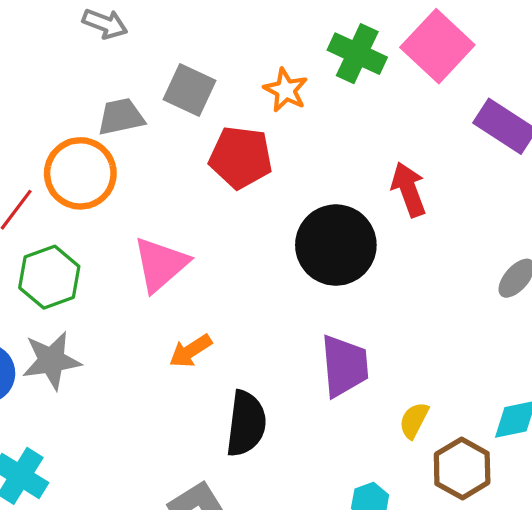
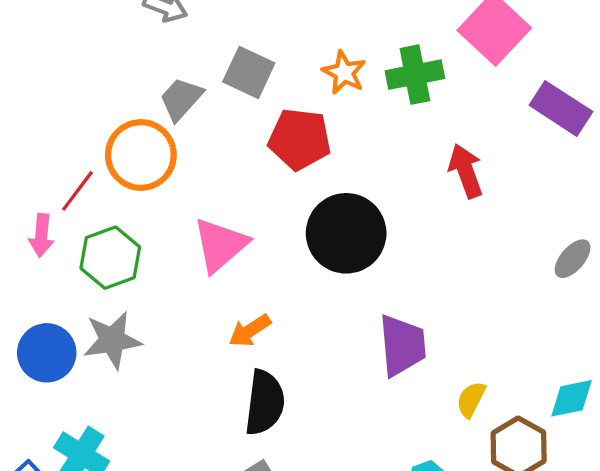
green cross: (357, 54) -> (415, 75), moved, turned -36
gray trapezoid: (121, 117) -> (181, 99), turned -36
black circle: (336, 245) -> (346, 233), moved
black semicircle: (246, 424) -> (265, 403), moved

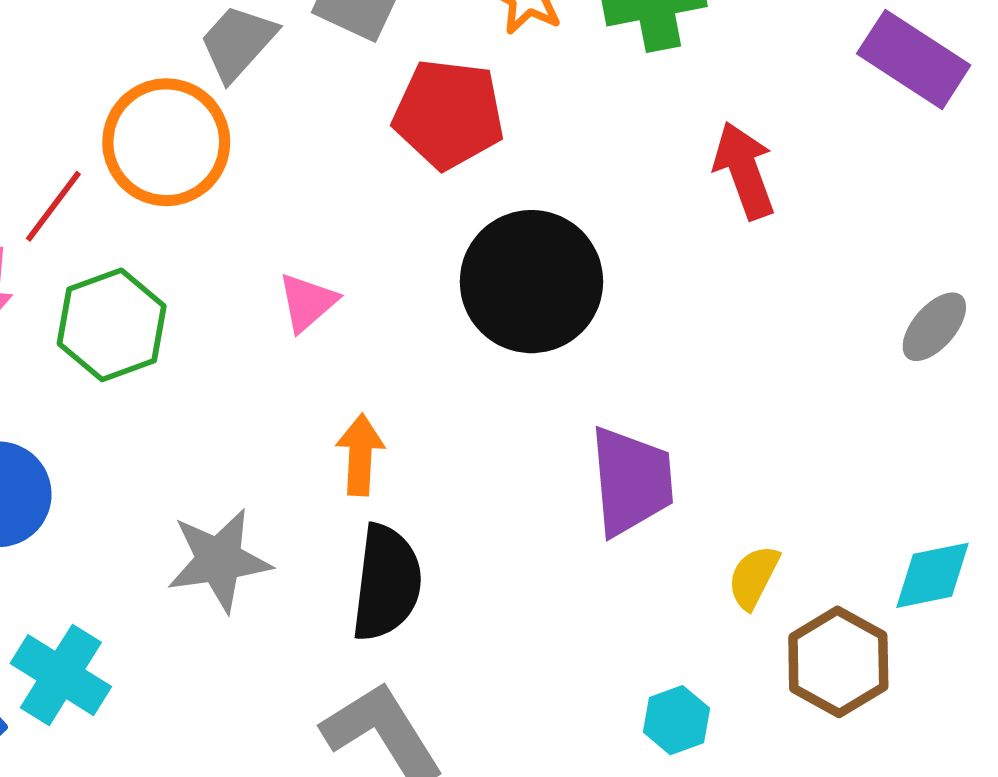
pink triangle: (220, 245) -> (307, 302), size x0.6
orange arrow: (250, 331) -> (360, 455), turned 126
gray star: (112, 340) -> (219, 560), moved

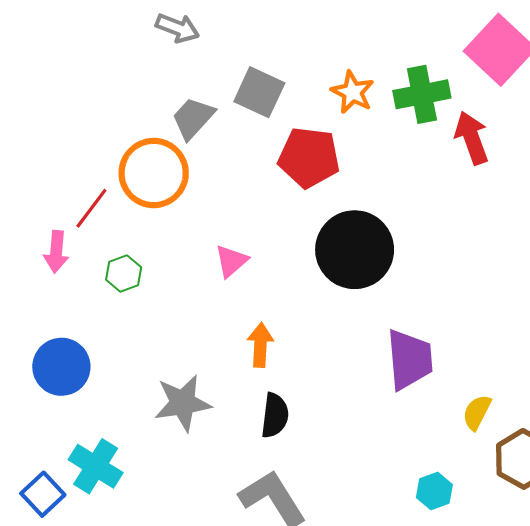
red arrow: (744, 170) -> (472, 138), moved
green hexagon: (112, 325) -> (124, 274), size x0.6
black semicircle: (387, 583) -> (275, 415), size x0.7

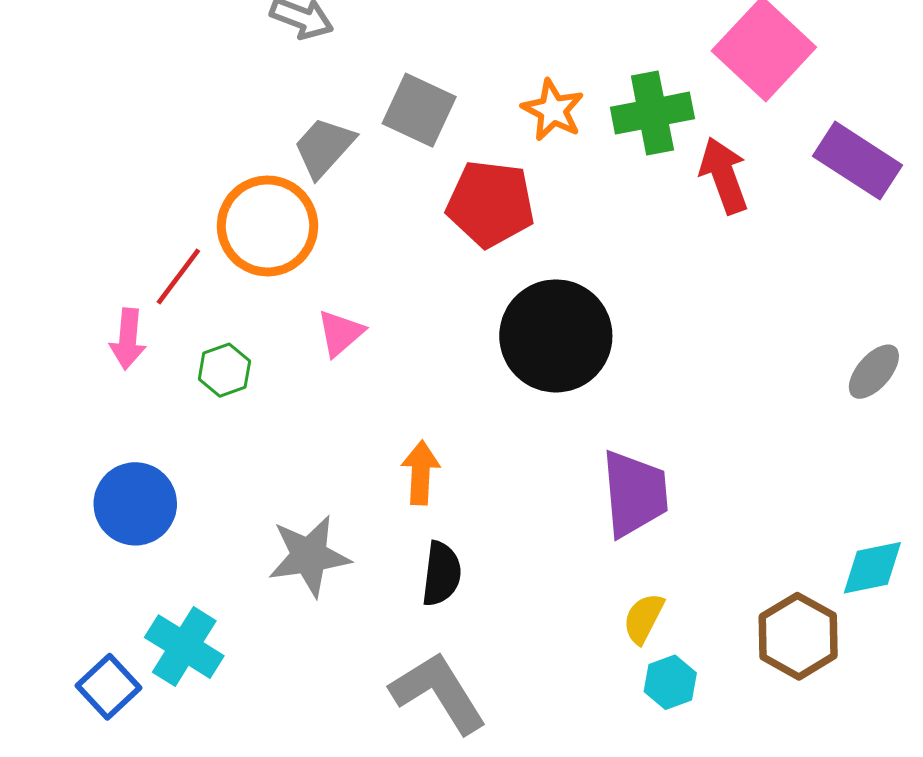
pink triangle: (231, 261) -> (340, 333), moved
yellow semicircle: (477, 412) -> (644, 618), moved

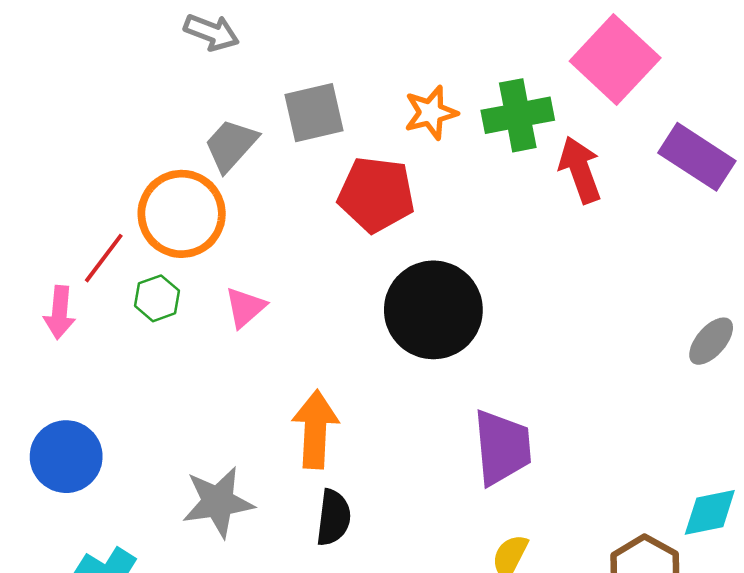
gray square: (419, 110) -> (314, 113), turned -38
orange star: (553, 110) -> (431, 113), turned 30
green hexagon: (224, 370) -> (157, 298), moved
orange arrow: (421, 473) -> (315, 429), size x1.4

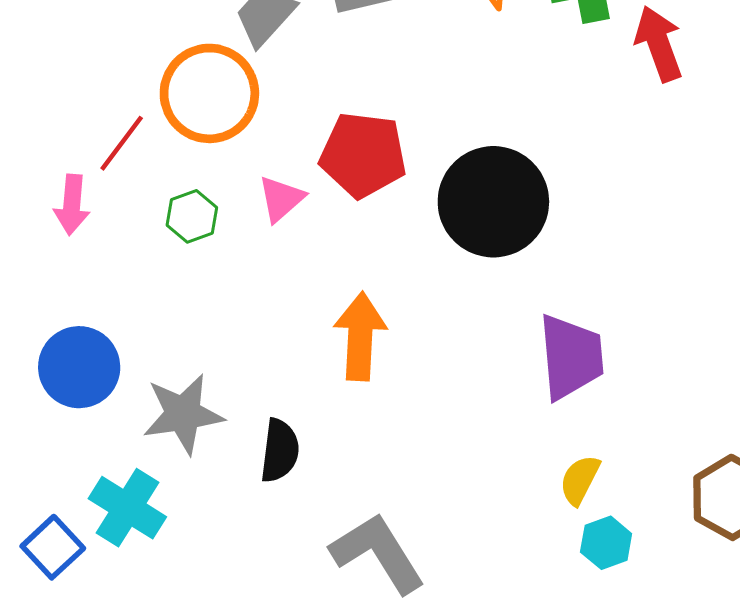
red pentagon: (376, 194) -> (363, 155), moved
green hexagon: (157, 298) -> (192, 216), moved
gray star: (218, 502) -> (183, 414), moved
black semicircle: (333, 518) -> (280, 451), moved

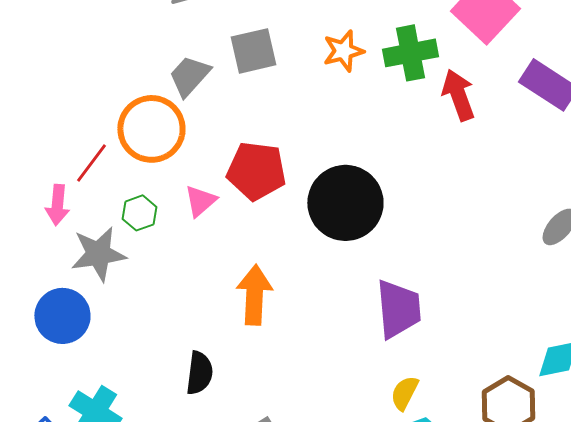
gray star: (183, 414) -> (98, 254), moved

